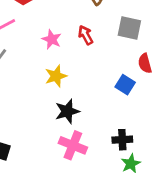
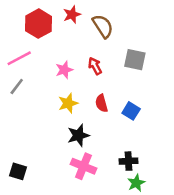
pink star: (52, 39) -> (64, 70), turned 30
red semicircle: (145, 63) -> (101, 103), moved

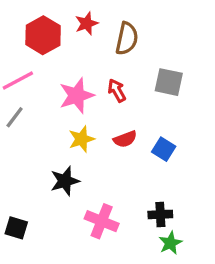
brown semicircle: (103, 26) -> (127, 39), turned 45
pink star: (64, 70) -> (77, 96), size x1.5
red semicircle: (101, 103) -> (125, 139), turned -96
black star: (78, 135) -> (65, 181), moved

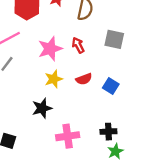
pink cross: (102, 221) -> (68, 136), turned -30

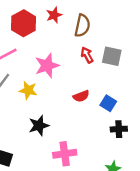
red arrow: (78, 45) -> (87, 55), moved
yellow star: (54, 79) -> (28, 90), moved, turned 30
black cross: (108, 132) -> (119, 129), moved

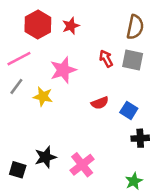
red star: (54, 15) -> (71, 26), moved
brown semicircle: (82, 26) -> (135, 27), moved
black star: (39, 126) -> (45, 157), moved
pink cross: (65, 154) -> (82, 165), turned -30

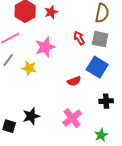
red semicircle: (100, 103) -> (74, 81), moved
blue square: (129, 110) -> (97, 67), moved, size x1.5
pink cross: (82, 165) -> (72, 118), moved

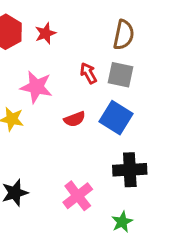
pink star: (45, 47) -> (36, 87), turned 30
red semicircle: (74, 81) -> (75, 119), moved
black cross: (106, 101) -> (130, 170), size x1.5

